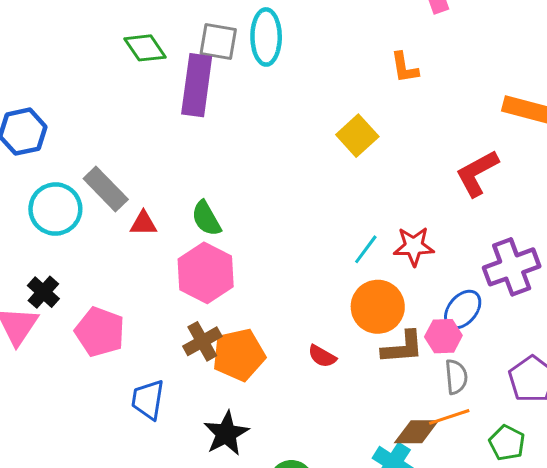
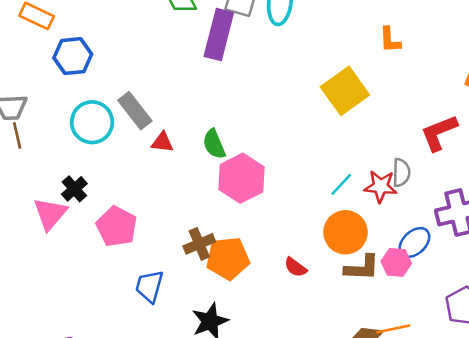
yellow square: (357, 136) -> (345, 91), size x1.4
pink hexagon: (206, 273) -> (241, 178), moved
gray semicircle: (456, 377) -> (401, 173), moved

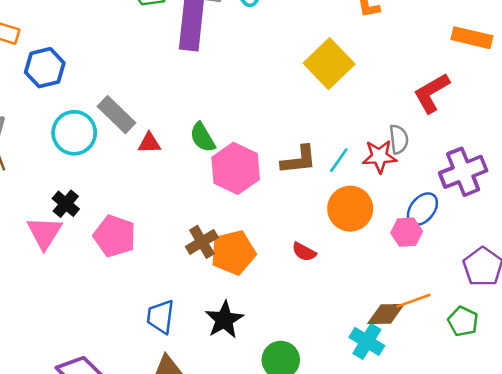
brown L-shape: (362, 268) -> (299, 160), moved
blue trapezoid: (149, 286) -> (161, 317), moved

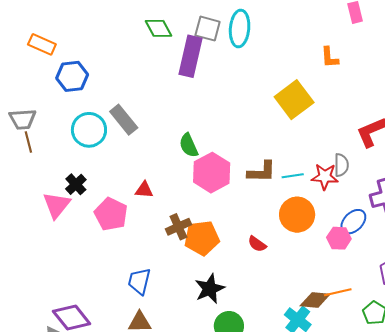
red triangle: (149, 143) -> (144, 190), moved
cyan line: (339, 160) -> (293, 176), turned 40
black star: (224, 320) -> (210, 289), moved

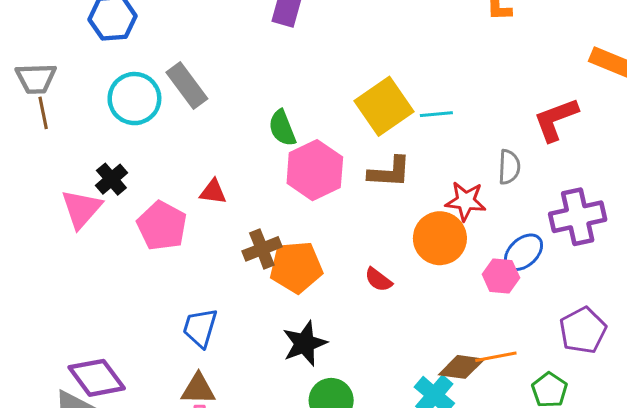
yellow square: (294, 100) -> (384, 106), moved
cyan line: (293, 176) -> (436, 114), moved
red star: (325, 177) -> (466, 201), moved

